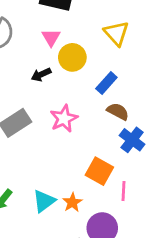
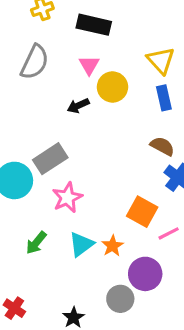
blue rectangle: (106, 83) -> (164, 98), moved, turned -55
pink star: (64, 119) -> (67, 198), moved
pink line: (124, 191) -> (169, 233), turned 60

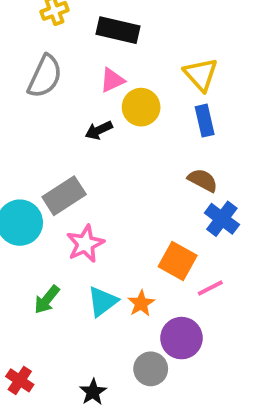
pink triangle: (89, 65) -> (112, 80), turned 35

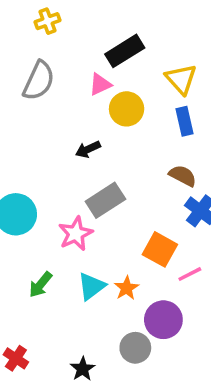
black rectangle: (118, 30) -> (125, 51), moved, turned -45
black arrow: (99, 130) -> (88, 149), moved
gray rectangle: (64, 196) -> (105, 200), moved

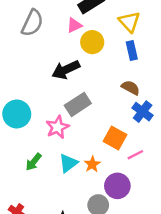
black arrow: (88, 149) -> (66, 70), size x1.6

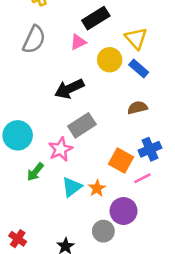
yellow circle: (92, 42) -> (110, 60), moved
blue rectangle: (132, 51) -> (139, 69), turned -36
brown semicircle: (131, 88) -> (137, 108), turned -42
blue cross: (143, 112) -> (150, 149), moved, turned 30
green arrow: (34, 162) -> (35, 172), moved

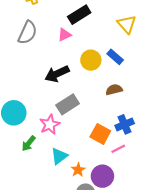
yellow triangle: (136, 38) -> (127, 24), moved
yellow circle: (110, 60) -> (91, 60), moved
orange star: (97, 188) -> (78, 170), moved

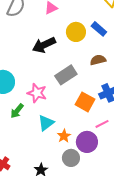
gray rectangle: (68, 104) -> (66, 75), moved
pink star: (50, 124) -> (37, 93), turned -30
pink line: (118, 149) -> (102, 124), moved

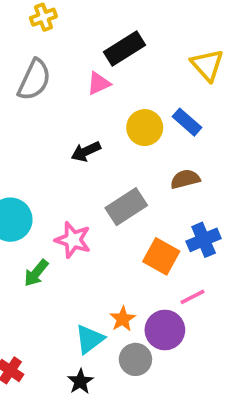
black arrow: (44, 45) -> (86, 151), size x0.7
cyan triangle: (46, 123) -> (89, 339), moved

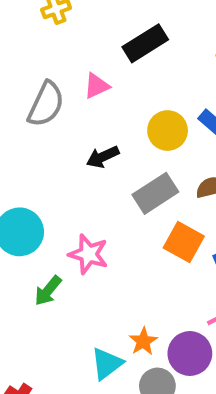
gray semicircle: (34, 80) -> (46, 104), moved
pink triangle: (99, 83) -> (97, 86), moved
gray rectangle: (126, 207) -> (155, 193), moved
orange square: (161, 256) -> (184, 242), moved

